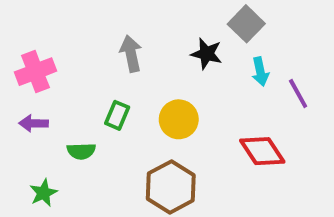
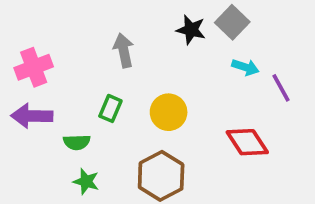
black star: (207, 54) -> (191, 30), moved
cyan arrow: (260, 72) -> (245, 67), turned -60
purple arrow: (34, 123) -> (32, 116), size x1.5
green star: (43, 193) -> (86, 182), moved, turned -30

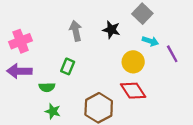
black star: (191, 30) -> (111, 30), moved
yellow circle: (169, 112) -> (133, 62), moved
red diamond: (247, 142) -> (133, 91), moved

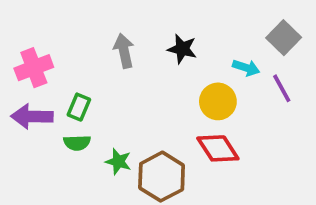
gray square: (142, 14) -> (284, 38), moved
green rectangle: (68, 66) -> (79, 107), moved
green star: (53, 111) -> (118, 162), moved

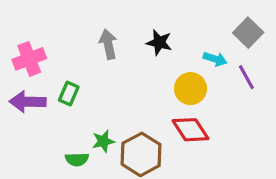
green semicircle: (77, 143) -> (77, 159), moved
green star: (118, 162) -> (103, 141), turned -30

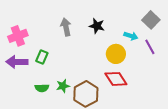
green semicircle: (77, 159) -> (42, 88), moved

